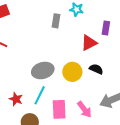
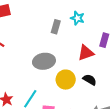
gray ellipse: (43, 71) -> (44, 61), moved

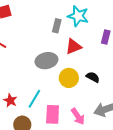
cyan star: (77, 18) -> (78, 16), size x1.5
red triangle: (86, 53) -> (73, 47), moved

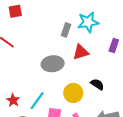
cyan star: (78, 16) -> (88, 22), turned -30
yellow circle: (69, 78) -> (73, 93), moved

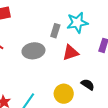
gray ellipse: (53, 64) -> (33, 51), moved

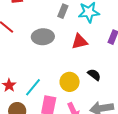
gray rectangle: (55, 31) -> (63, 11), moved

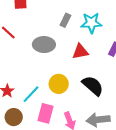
black semicircle: (94, 75) -> (93, 86), size x1.6
yellow circle: (70, 82) -> (59, 84), moved

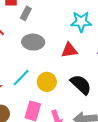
gray rectangle: (65, 20) -> (26, 13), moved
cyan line: (31, 94) -> (21, 78), moved

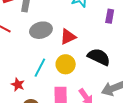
red triangle: (69, 50) -> (68, 37), moved

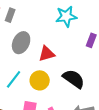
gray ellipse: (41, 30) -> (21, 43), turned -60

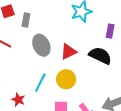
gray ellipse: (21, 43) -> (41, 45), turned -40
black semicircle: (74, 79) -> (100, 56), moved

